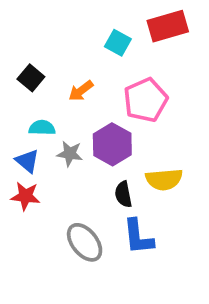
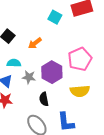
pink pentagon: (146, 100) -> (80, 59), moved
black semicircle: (123, 194) -> (44, 99), moved

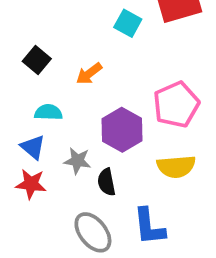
gray star: (29, 77) -> (77, 161), moved

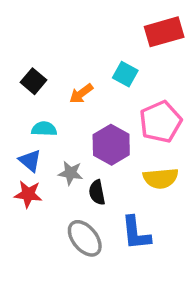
cyan square: (128, 23) -> (125, 74), moved

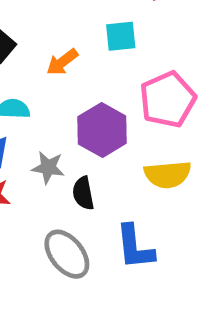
cyan square: (125, 74) -> (121, 36), turned -35

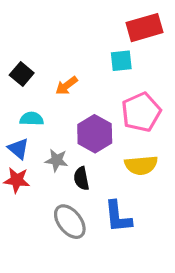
cyan square: (121, 36) -> (121, 61), moved

